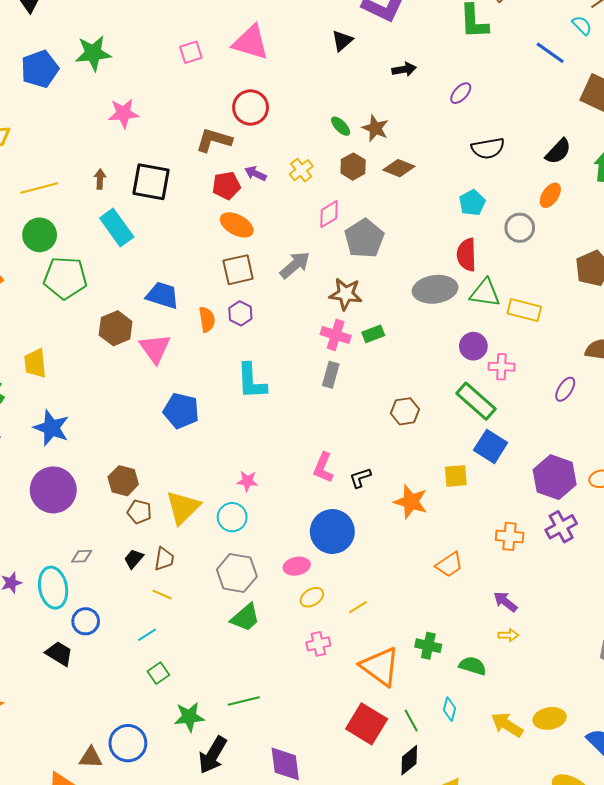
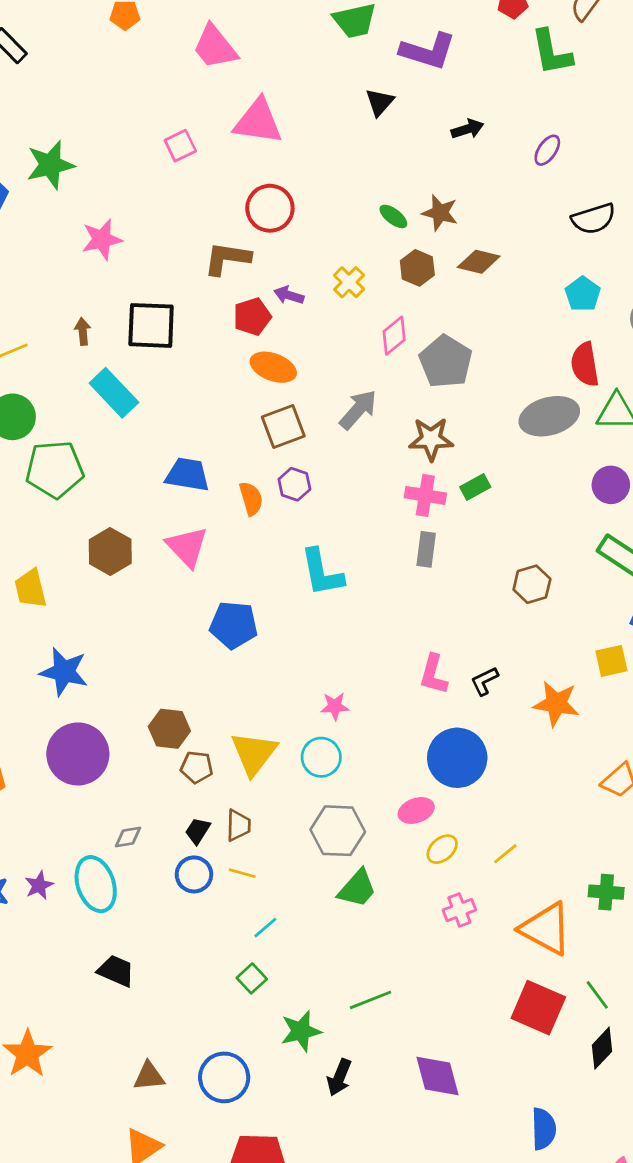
brown hexagon: (116, 328) -> (110, 552), moved
blue circle: (86, 621) -> (194, 874), moved
cyan line: (147, 635) -> (265, 928), moved
black arrow: (213, 755) -> (339, 1077), size x0.7
brown triangle: (91, 757) -> (149, 1076), moved

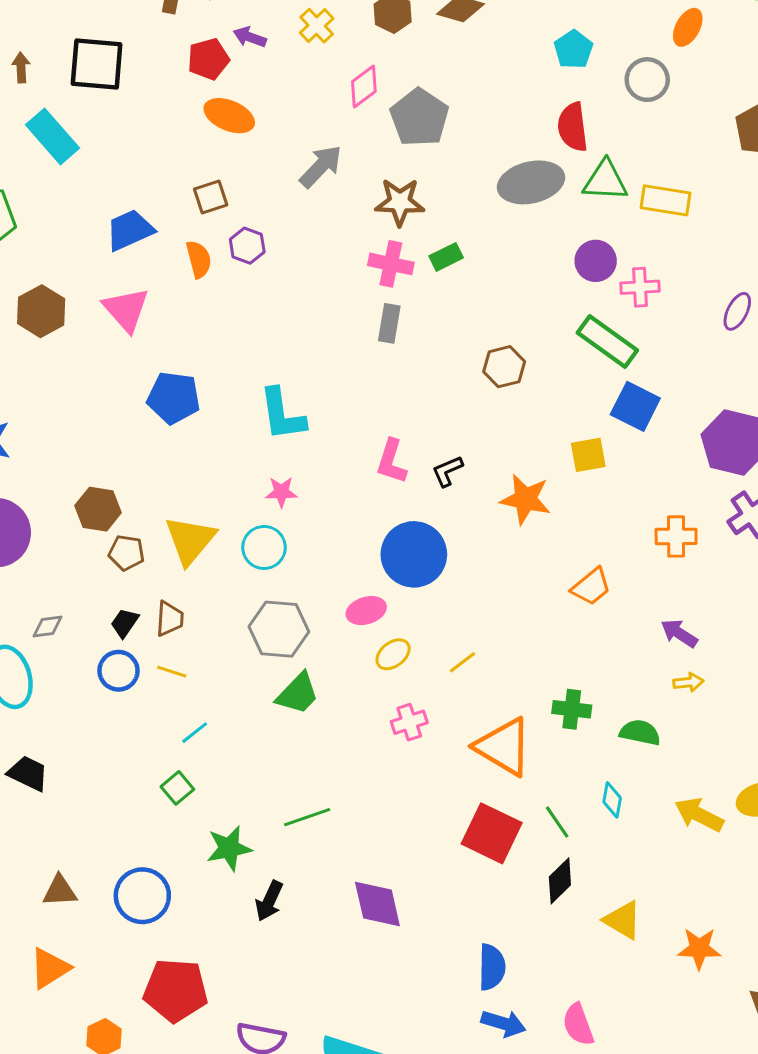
brown square: (283, 427) -> (211, 197), moved, size x0.7
blue trapezoid: (187, 475) -> (130, 230), turned -36
cyan L-shape: (322, 573) -> (282, 414), moved

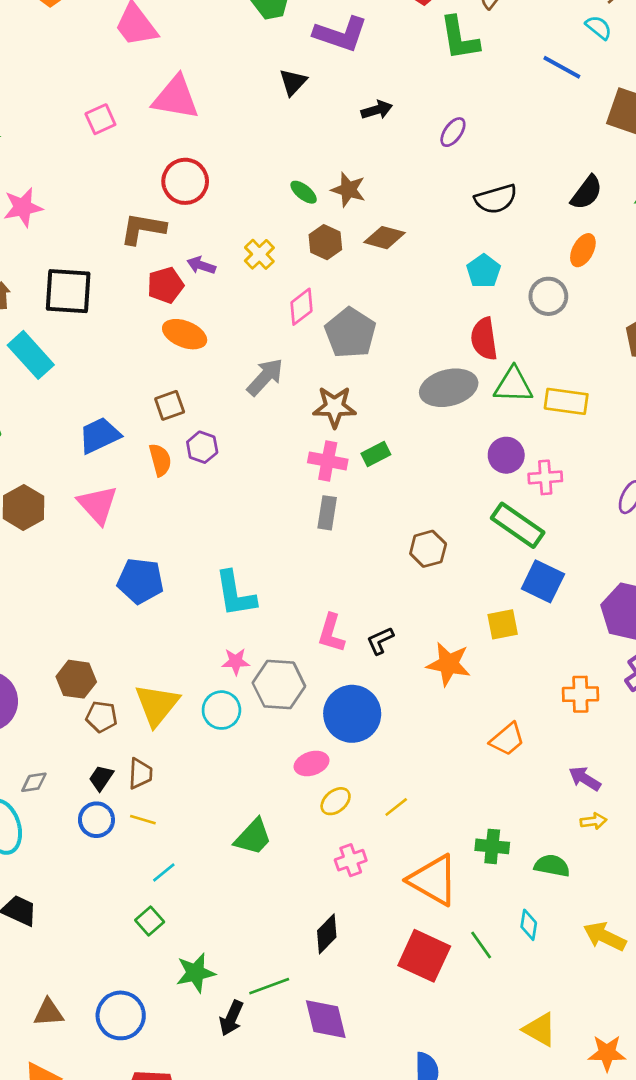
gray hexagon: (279, 629) -> (279, 685), moved
green line: (307, 817) -> (269, 986), moved
black diamond: (560, 881) -> (327, 934), moved

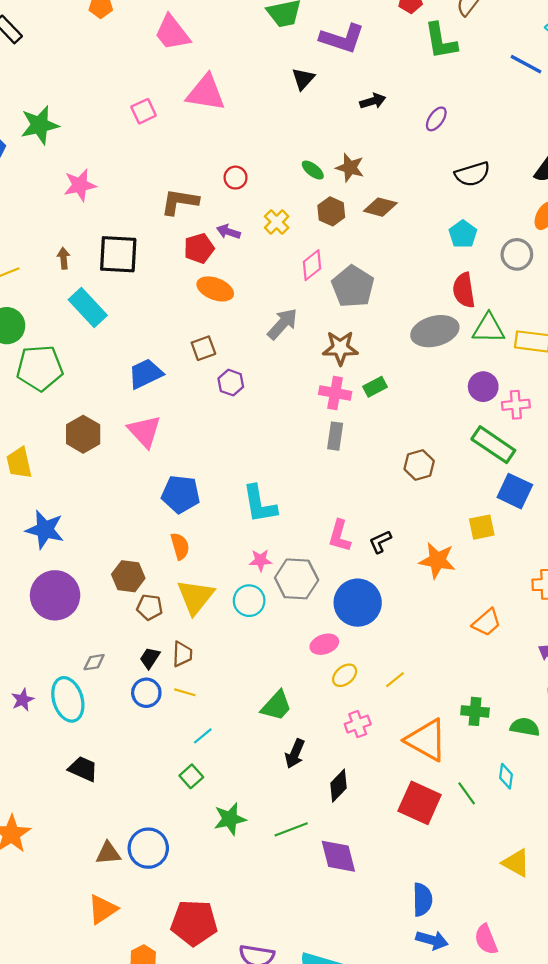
red circle: (185, 181) -> (236, 178), moved, size x0.6
orange semicircle: (160, 460) -> (180, 546), moved
blue circle: (121, 1015) -> (148, 848), moved
black arrow: (231, 1018) -> (295, 754), moved

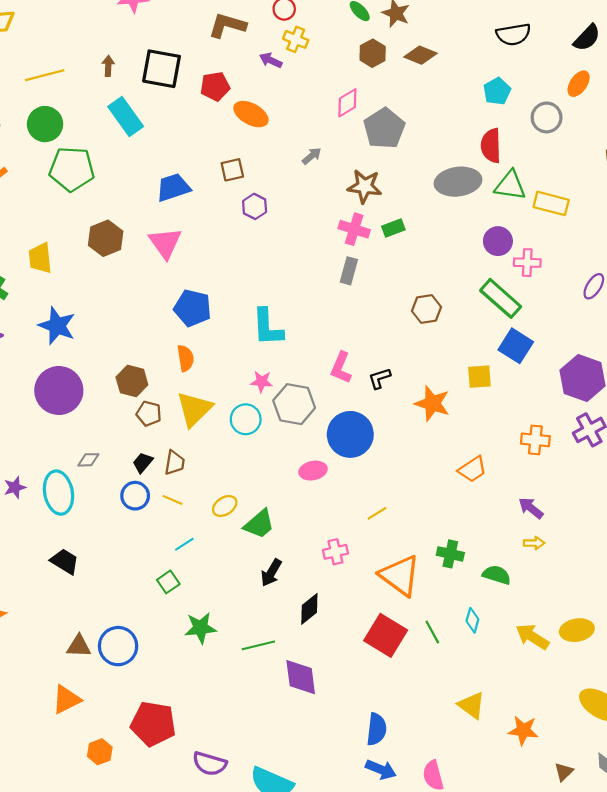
yellow cross: (277, 222) -> (296, 39), moved, turned -30
red pentagon: (199, 248) -> (215, 86), moved
gray arrow: (282, 324) -> (312, 156), size x0.6
yellow ellipse: (345, 675) -> (225, 506), moved

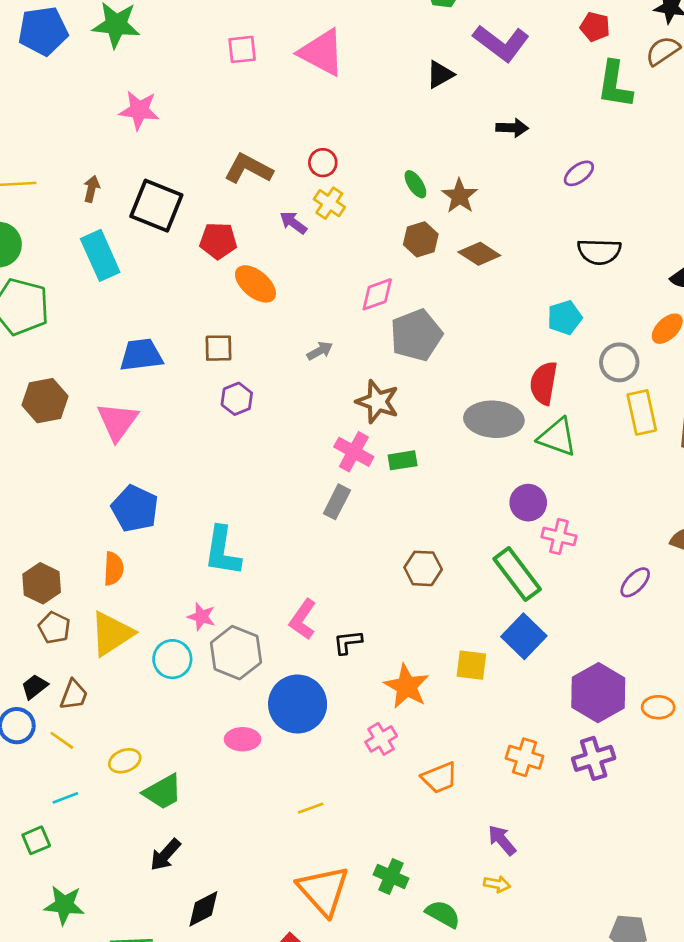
yellow rectangle: (551, 203) -> (642, 412), moved, turned 52
pink cross: (335, 552) -> (381, 739), moved, turned -30

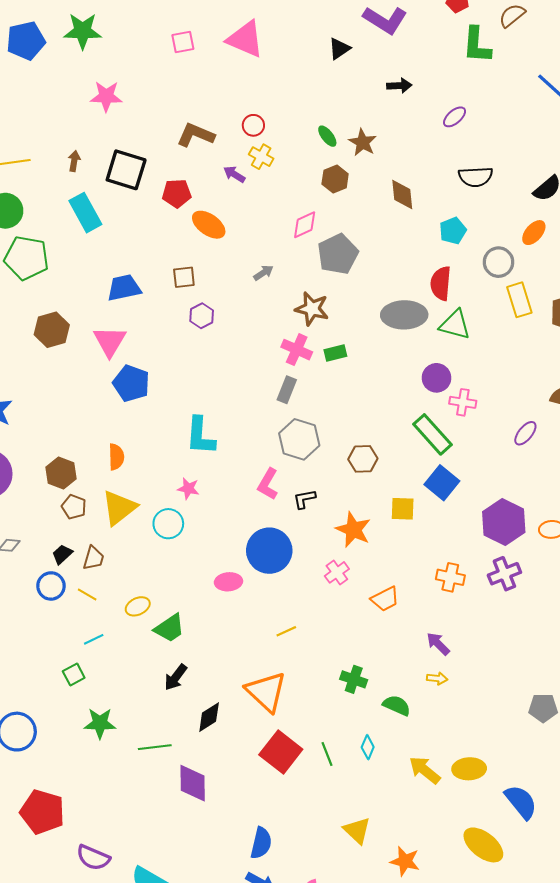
brown diamond: (479, 254) -> (402, 194), moved, turned 56
blue pentagon: (135, 509) -> (131, 383), moved
brown hexagon: (423, 568) -> (363, 459), moved
gray hexagon: (236, 653) -> (299, 439), moved
orange triangle: (323, 890) -> (266, 692), moved

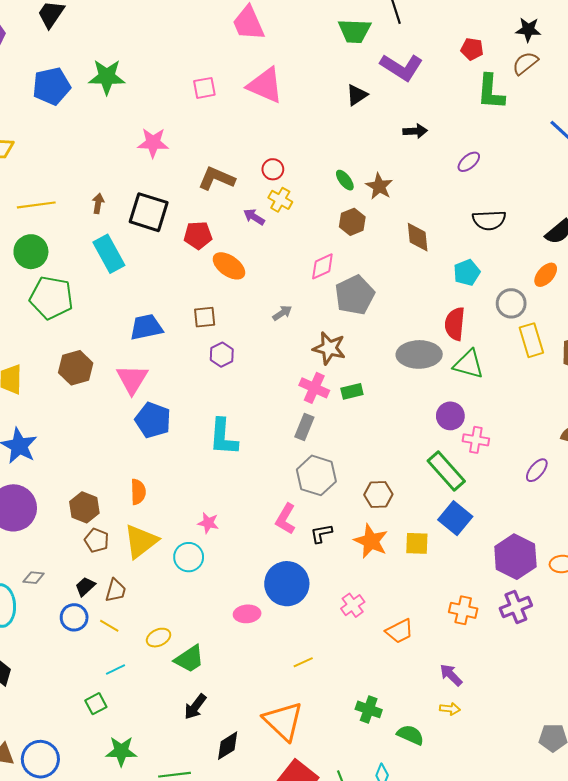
pink star: (106, 96) -> (153, 143), moved
cyan L-shape: (200, 436) -> (223, 437), moved
orange star: (353, 530) -> (371, 541), moved

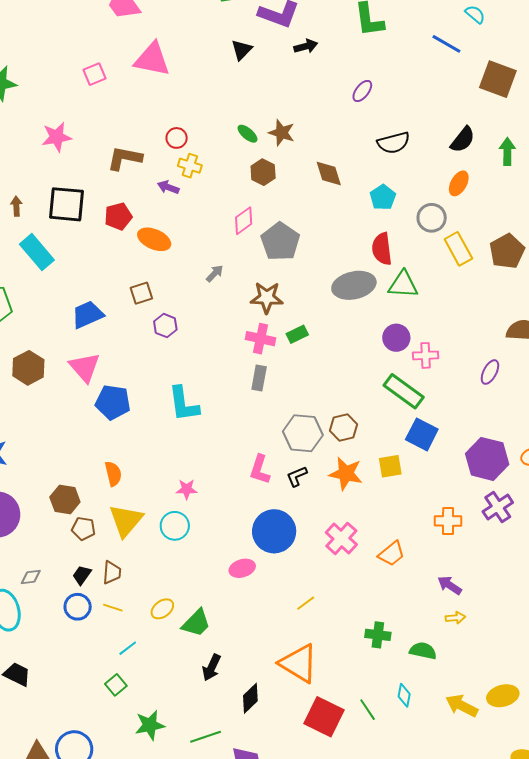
black arrow: (415, 131) -> (306, 46), moved
gray hexagon: (316, 475) -> (303, 433), moved
pink cross: (353, 605) -> (341, 538), size x1.4

